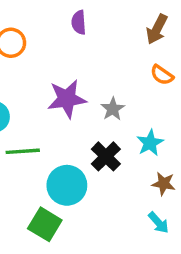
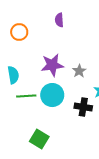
black cross: (106, 156) -> (83, 107), moved, turned -36
cyan circle: (67, 185) -> (52, 95), moved

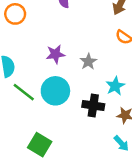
purple star: (52, 65) -> (55, 54), size x0.7
green line: (26, 96) -> (24, 92), turned 42

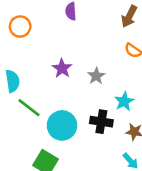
purple star: (55, 54) -> (62, 68), turned -30
cyan circle: (55, 91) -> (62, 125), moved

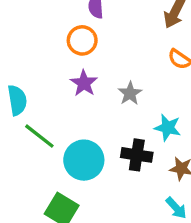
orange circle: (20, 27) -> (82, 40), moved
cyan star: (124, 101) -> (168, 128), turned -30

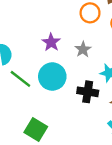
orange circle: (82, 40) -> (90, 13), moved
cyan circle: (84, 160) -> (52, 77), moved

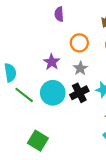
orange circle: (90, 13) -> (79, 43), moved
black cross: (88, 92) -> (79, 93), moved, turned -36

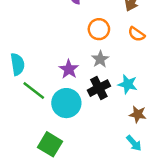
purple star: (52, 62) -> (69, 69), moved
cyan circle: (53, 93) -> (66, 103), moved

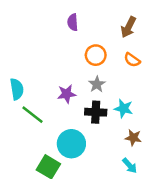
purple star: (69, 69) -> (67, 94), turned 30
black cross: (99, 88) -> (96, 112), turned 30
cyan circle: (66, 103) -> (71, 144), moved

